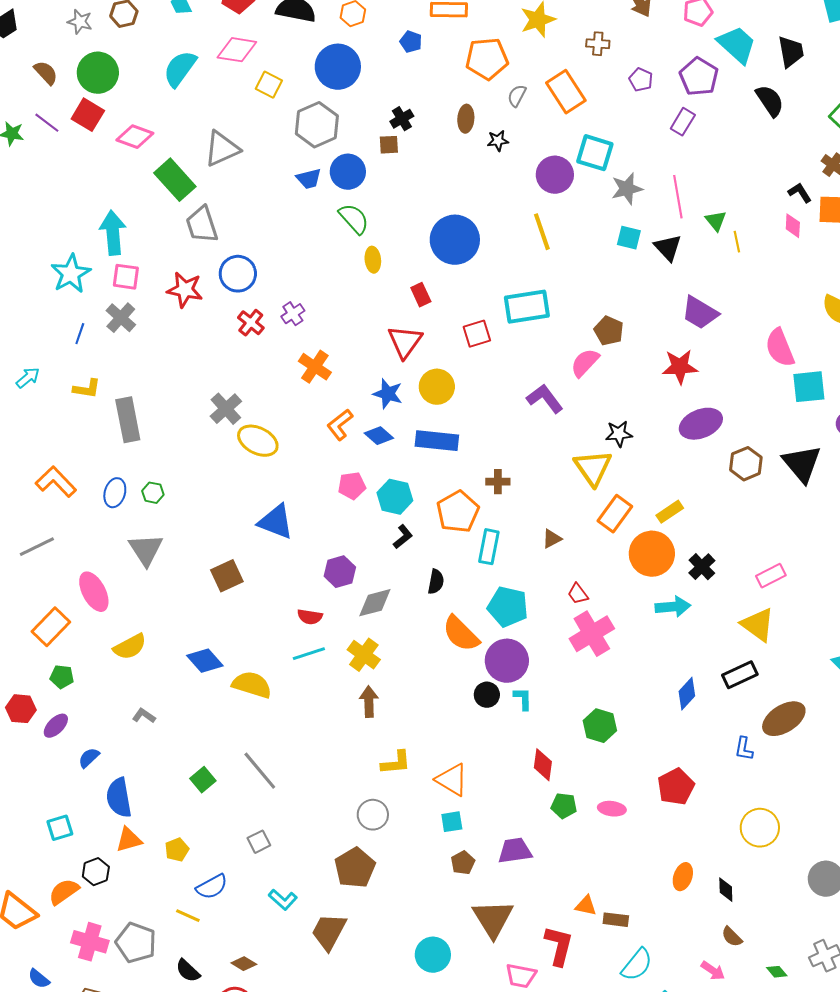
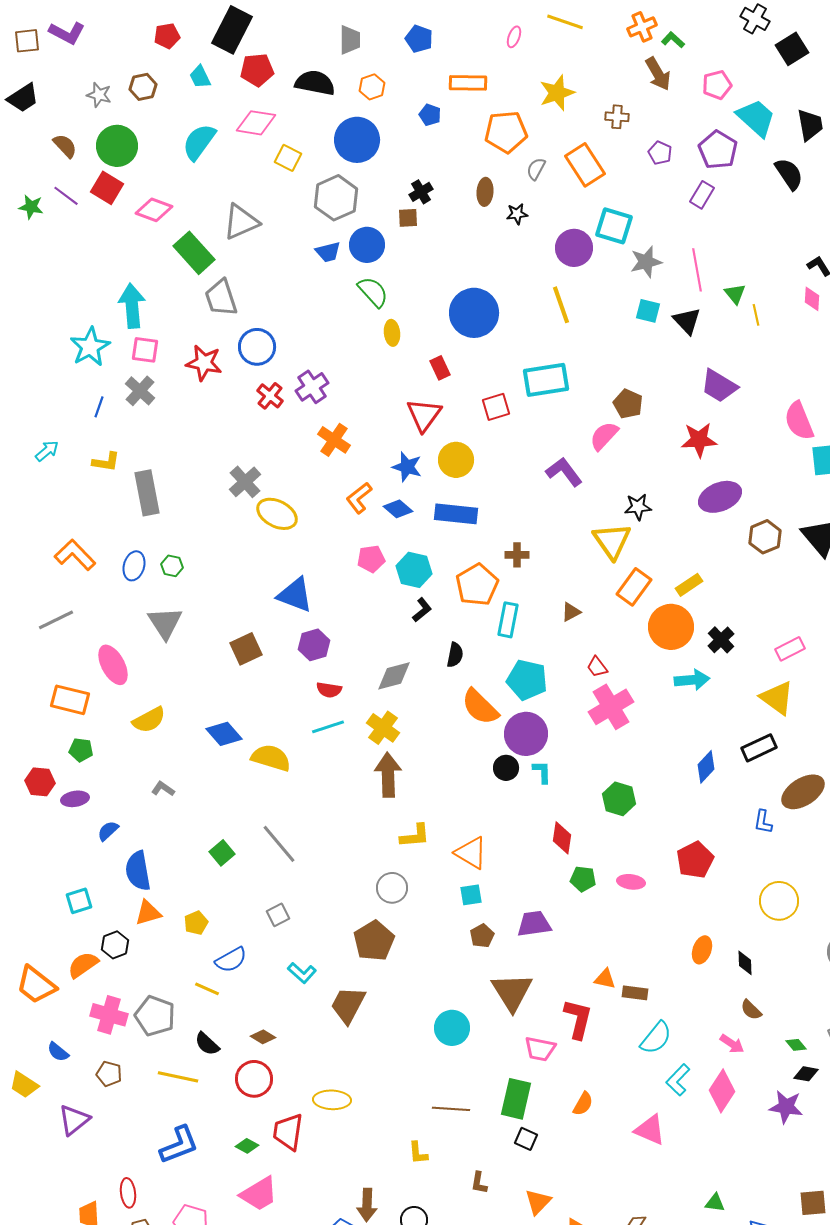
purple cross: (293, 314) -> (312, 387), size x1.4
purple hexagon: (340, 572) -> (314, 645), moved
orange rectangle: (51, 627) -> (70, 700), turned 60
brown arrow: (369, 702) -> (388, 775), size x1.4
purple ellipse: (56, 726) -> (75, 799), turned 36

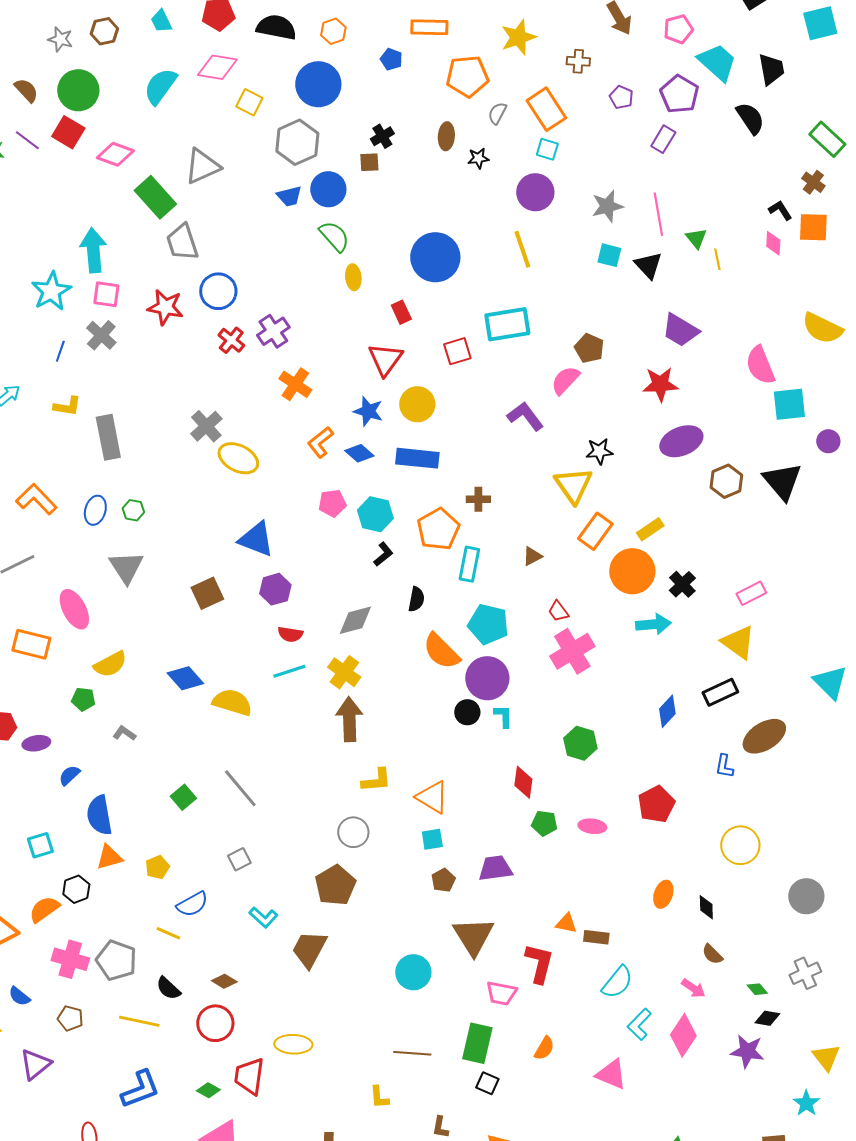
cyan square: (614, 226) -> (547, 149), moved, size x0.6
green pentagon: (81, 750) -> (83, 699), moved

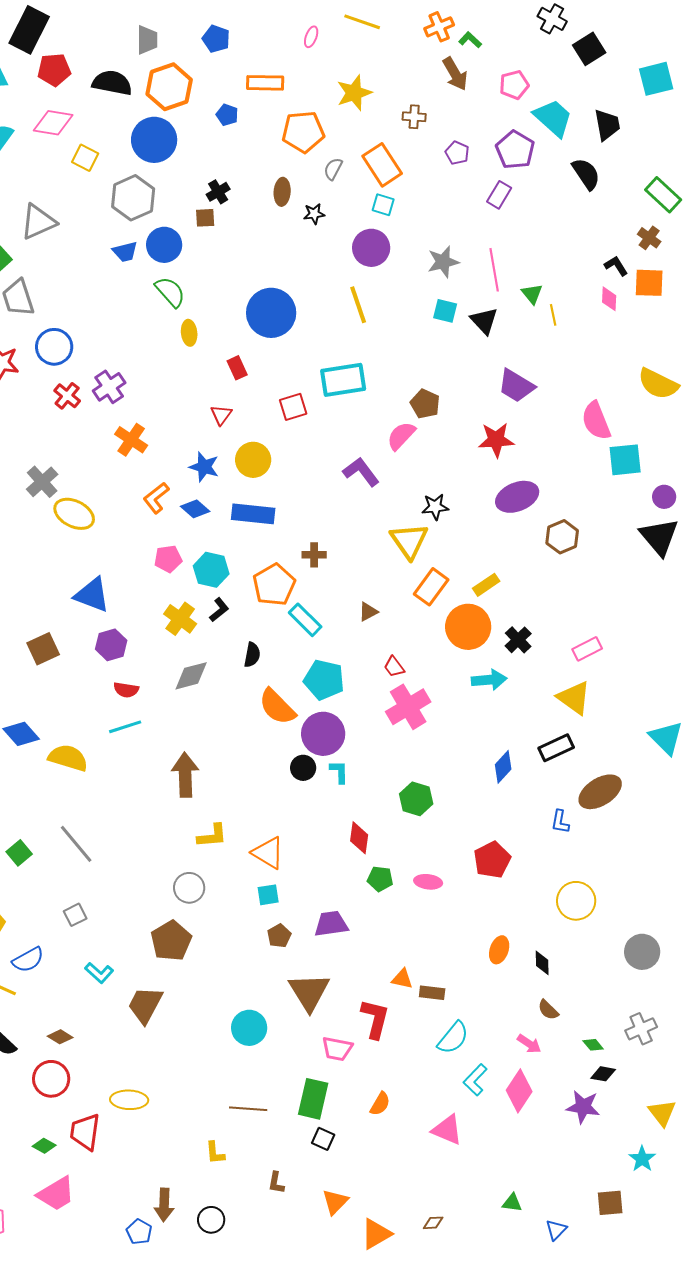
orange hexagon: (333, 31) -> (169, 87), size x1.8
red triangle: (385, 359) -> (221, 415), size x0.6
black triangle: (782, 481) -> (659, 537), moved
cyan rectangle: (469, 564) -> (305, 620), turned -56
yellow cross: (344, 672) -> (180, 619), moved

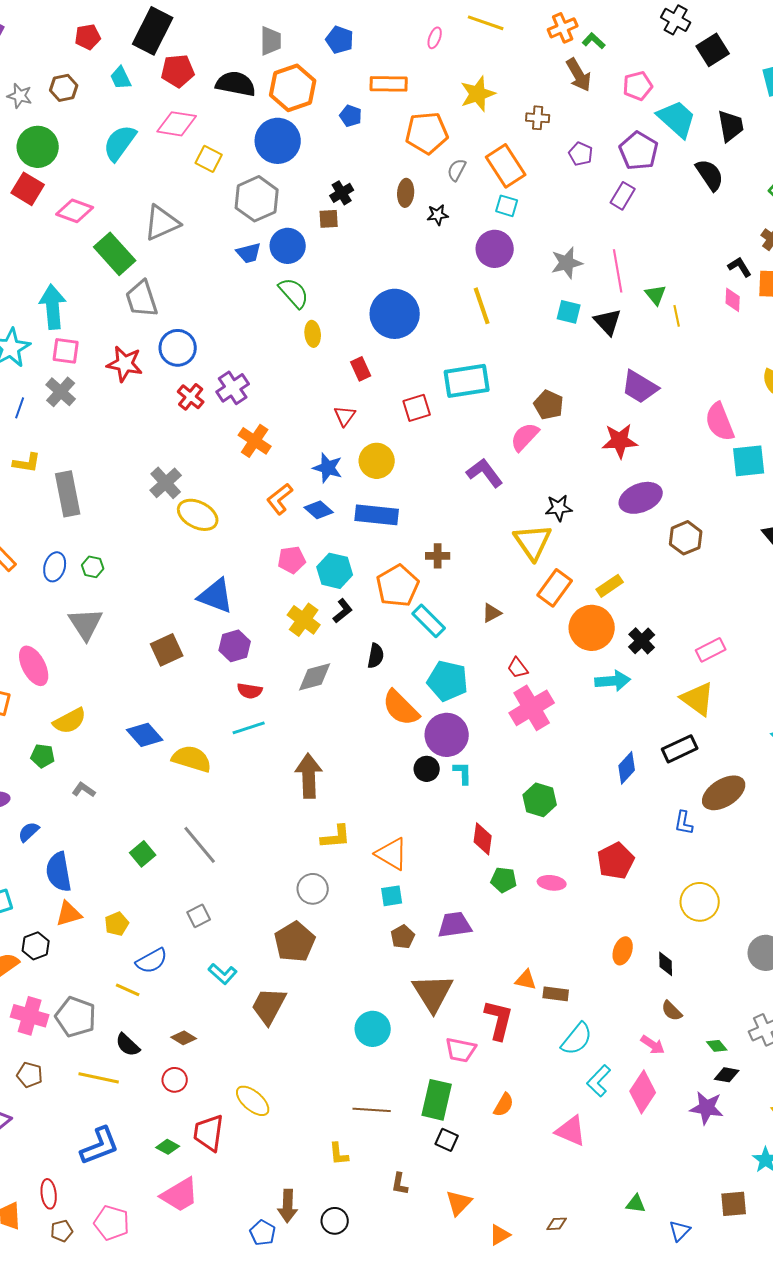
red circle: (51, 1079) -> (175, 1080), size x0.7
yellow ellipse: (129, 1100) -> (253, 1101), turned 39
orange triangle: (376, 1234) -> (500, 1235), size x0.7

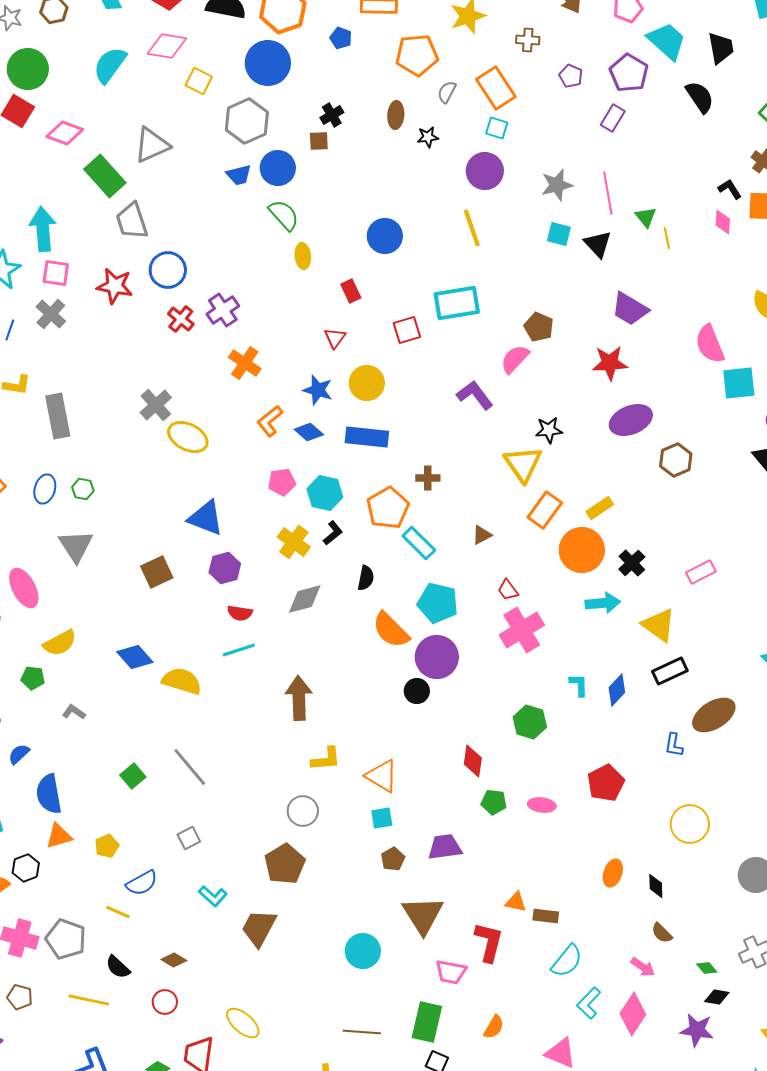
blue circle: (395, 314) -> (385, 236), size x0.7
yellow triangle: (698, 699) -> (659, 625), moved
cyan L-shape: (463, 773) -> (579, 685), moved

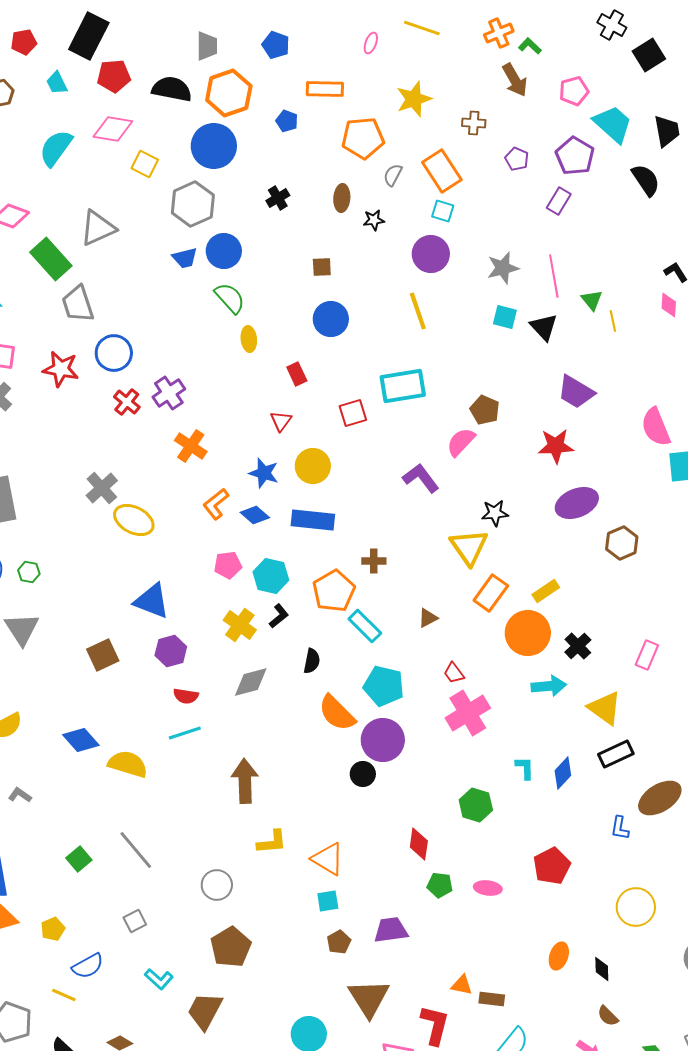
brown square: (319, 141) -> (322, 267), moved
pink rectangle: (701, 572) -> (647, 655), turned -40
gray circle: (303, 811) -> (217, 885), moved

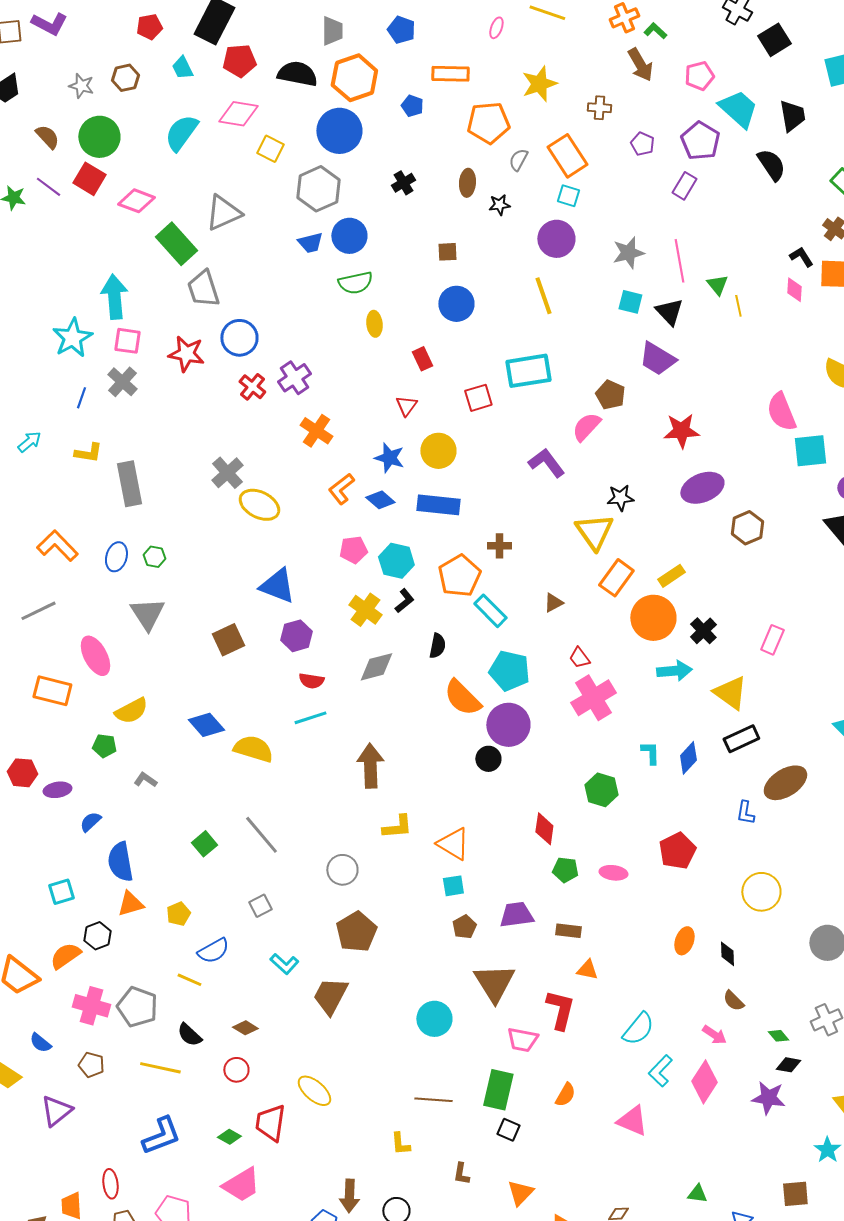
green semicircle: (230, 298) -> (355, 283), turned 120
purple trapezoid: (576, 392) -> (657, 359), moved
brown rectangle: (492, 999) -> (568, 931), moved

